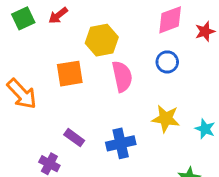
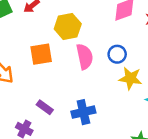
blue circle: (167, 62) -> (117, 54), moved
yellow star: (166, 119) -> (130, 78), moved

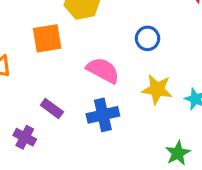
pink semicircle: (85, 57) -> (103, 70), moved, turned -50
yellow star: (130, 78) -> (157, 89), moved

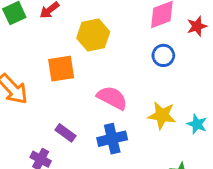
blue circle: (147, 38) -> (163, 55), moved

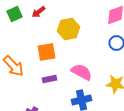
purple rectangle: (65, 133) -> (50, 79), moved, turned -48

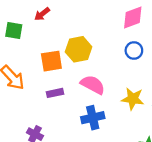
green square: (15, 14) -> (14, 30), moved, turned 35
yellow hexagon: (69, 29) -> (79, 49), moved

